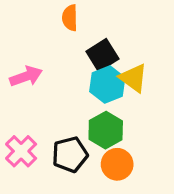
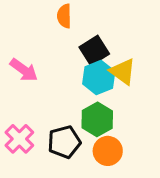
pink arrow: (26, 76) -> (24, 70), turned 56

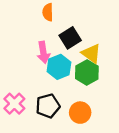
pink arrow: (24, 70) -> (43, 52), moved, turned 45
cyan hexagon: (99, 77) -> (59, 67), moved
green hexagon: (97, 119) -> (87, 72), moved

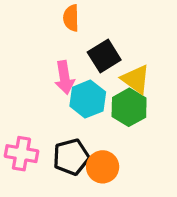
pink cross: (14, 104) -> (21, 154), turned -35
orange circle: (80, 113) -> (103, 167), moved

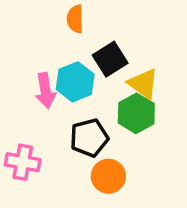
pink arrow: (65, 78) -> (45, 91), moved
cyan hexagon: (88, 99) -> (75, 82), moved
black pentagon: (71, 157) -> (89, 138), moved

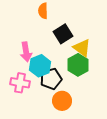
cyan hexagon: (75, 82) -> (40, 66), moved
pink cross: (23, 162) -> (20, 83), moved

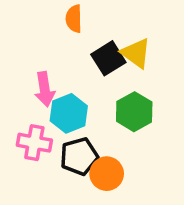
yellow triangle: (82, 48) -> (136, 53), moved
black pentagon: (51, 79) -> (79, 156), moved

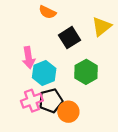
orange semicircle: (74, 19) -> (47, 12), turned -63
yellow triangle: (136, 53) -> (102, 27), moved, turned 45
pink cross: (34, 143) -> (32, 101), moved, turned -30

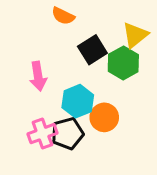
green hexagon: (86, 72) -> (123, 63), moved
cyan hexagon: (44, 73) -> (78, 101), moved
orange circle: (68, 112) -> (104, 117), moved

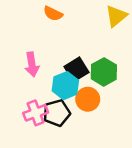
yellow triangle: (135, 35) -> (116, 16), moved
black square: (92, 50) -> (77, 69), moved
green hexagon: (123, 63) -> (104, 72), moved

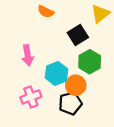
black square: (77, 69) -> (78, 35), moved
black pentagon: (57, 113) -> (70, 103), moved

